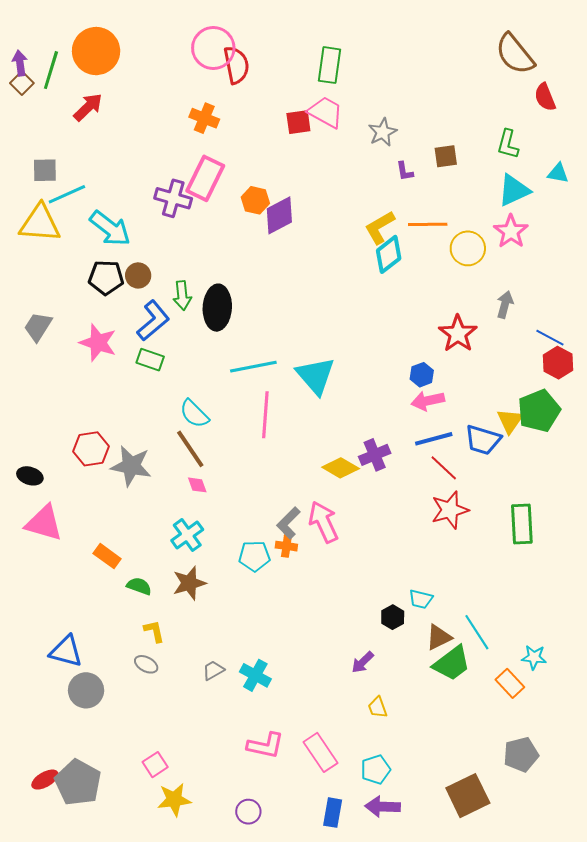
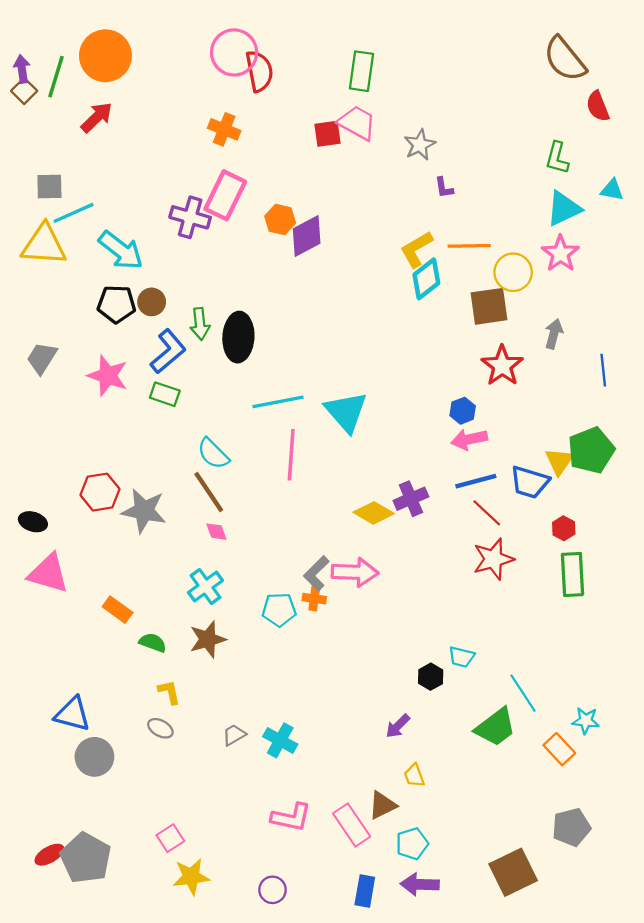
brown square: (446, 156) -> (489, 306), moved, size x1.5
blue line: (550, 338) -> (603, 370), turned 56
red hexagon: (558, 363) -> (564, 528), moved, size x0.7
pink arrow: (324, 522) -> (355, 572), turned 117
brown triangle: (439, 637) -> (382, 805), moved

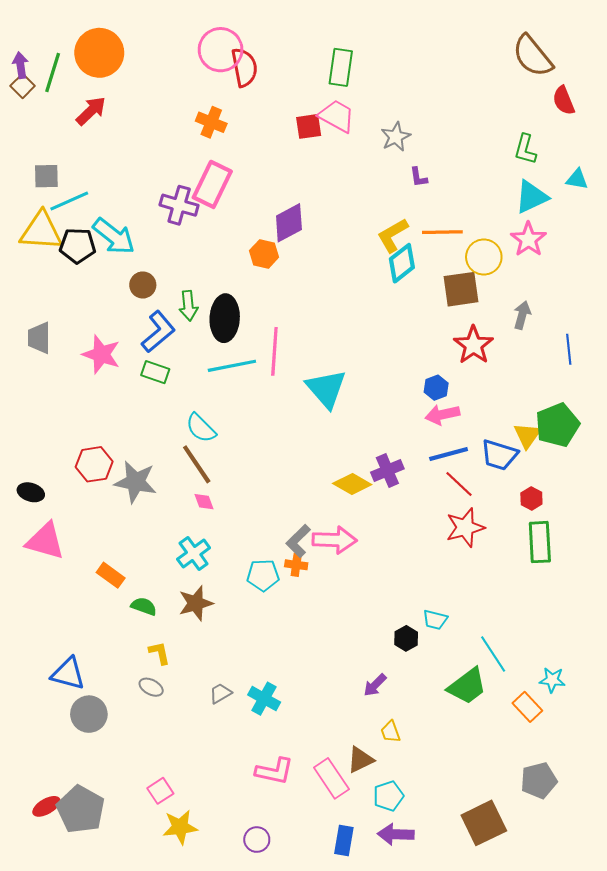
orange hexagon: (280, 220) -> (264, 254), moved
black pentagon: (116, 304) -> (77, 246), moved
gray trapezoid: (42, 358) -> (39, 338), turned -32
cyan line: (278, 402) -> (232, 366), moved
pink line: (291, 455) -> (274, 351), moved

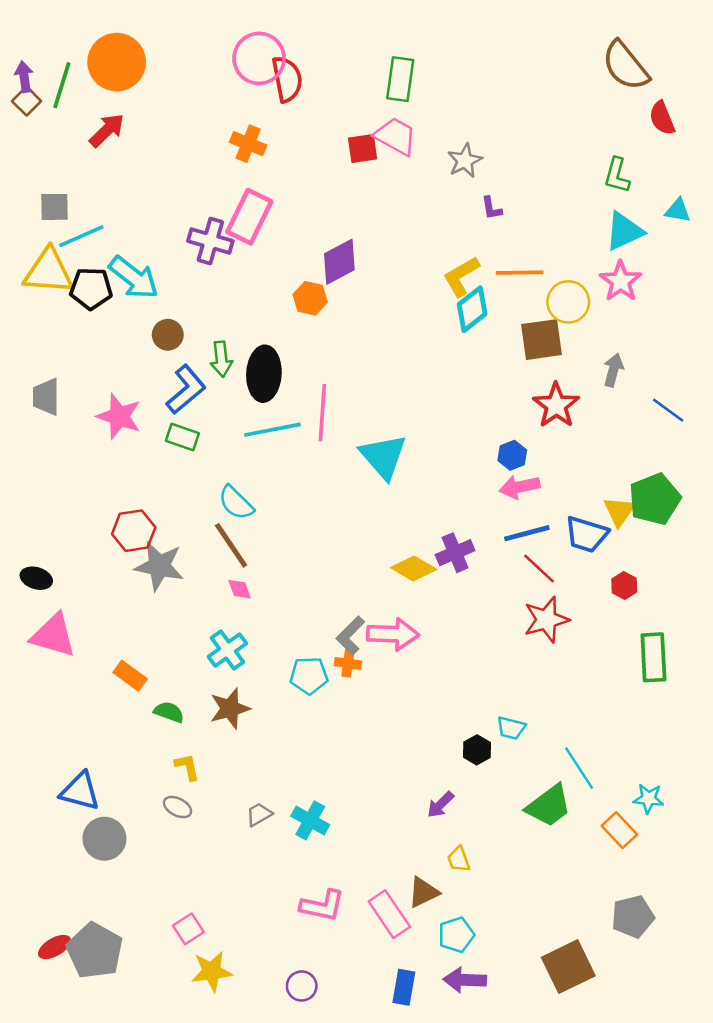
blue line: (569, 349) -> (668, 410), turned -48
red hexagon: (94, 464) -> (134, 531), moved
green rectangle: (540, 542) -> (653, 657), moved

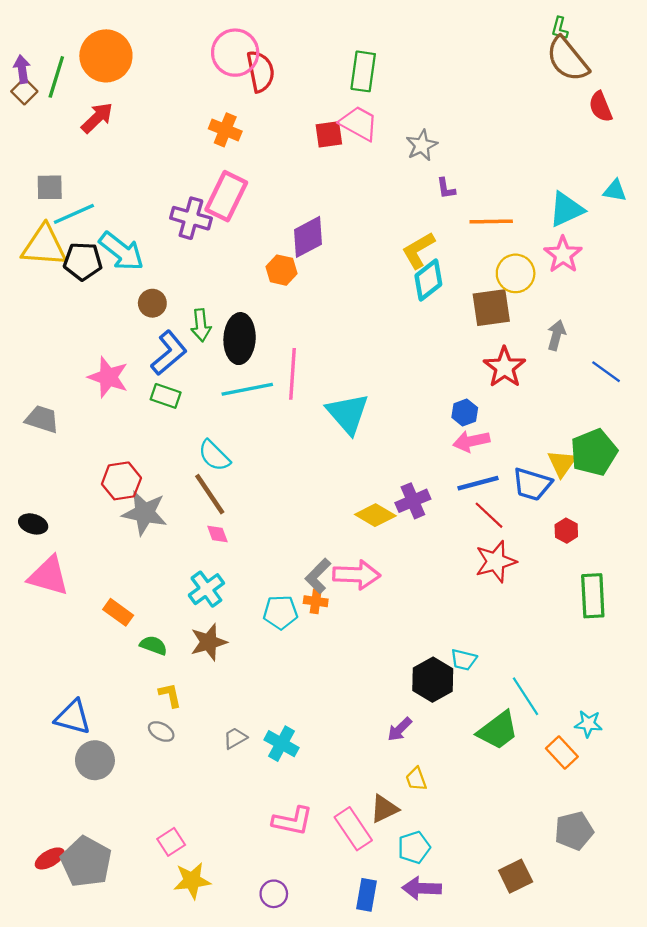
green L-shape: (617, 175) -> (560, 28), moved, size x0.7
orange line: (520, 273) -> (491, 222), moved
gray trapezoid: (46, 397) -> (42, 419), moved, turned 108
black hexagon: (477, 750) -> (433, 680), size x1.6
brown square: (568, 967) -> (516, 876), size x0.7

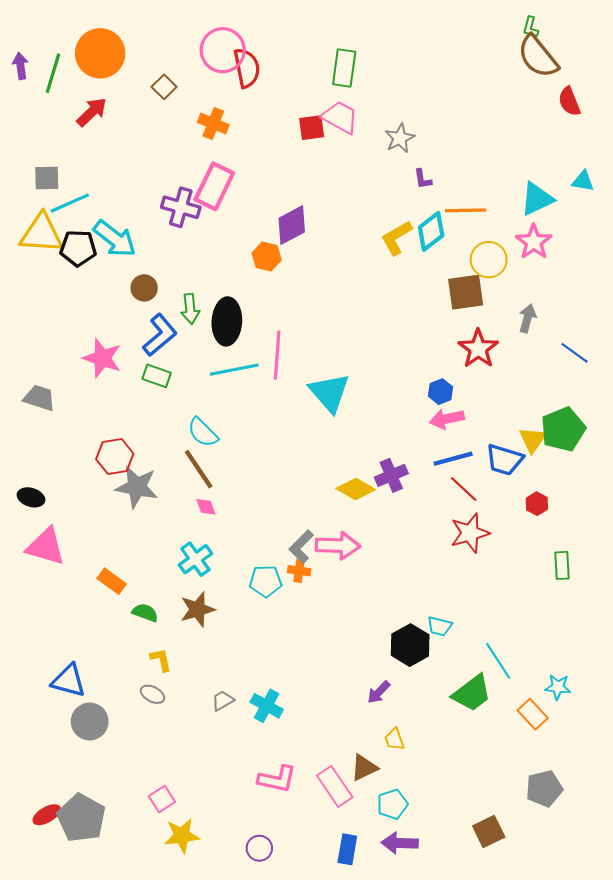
brown square: (24, 91) -> (164, 87), moved
cyan diamond: (428, 280) -> (431, 231), moved
green rectangle: (593, 596) -> (562, 565), size x0.7

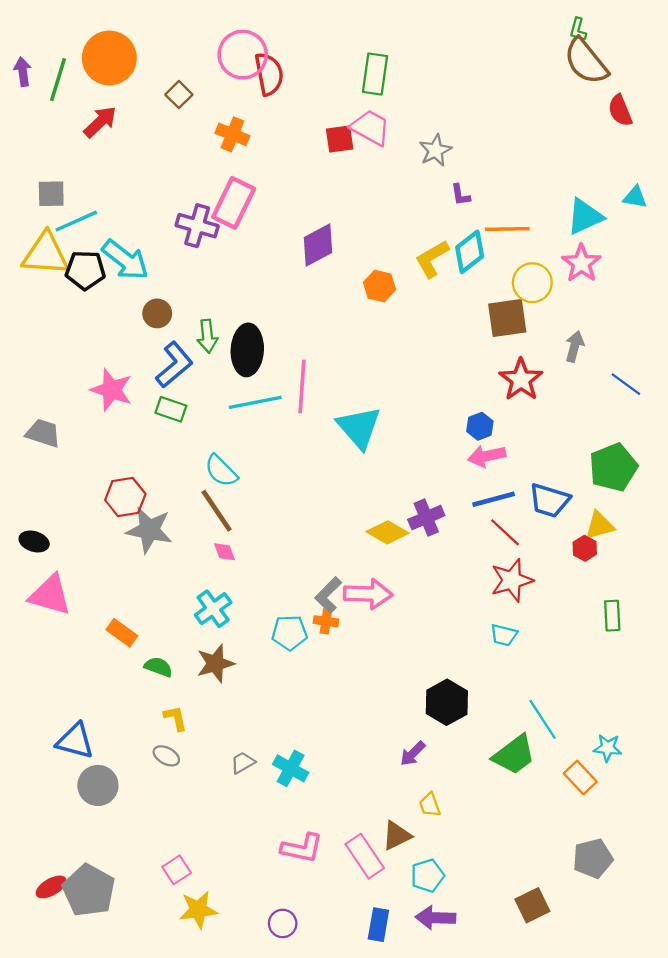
orange hexagon: (267, 257) -> (380, 286), moved
yellow triangle: (533, 440) -> (600, 526), moved, turned 40
cyan trapezoid: (439, 626) -> (504, 635), moved

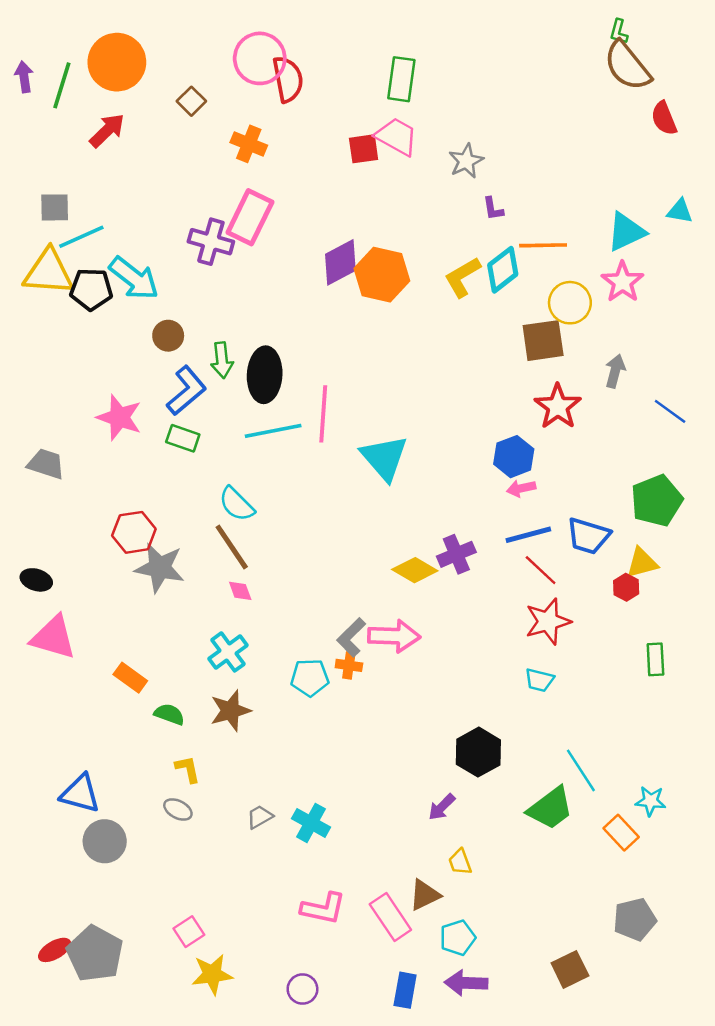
orange hexagon: (380, 286) -> (382, 275), moved, size x1.6
blue hexagon: (480, 426) -> (514, 457), size x1.4
pink arrow: (487, 456) -> (521, 488), size x0.7

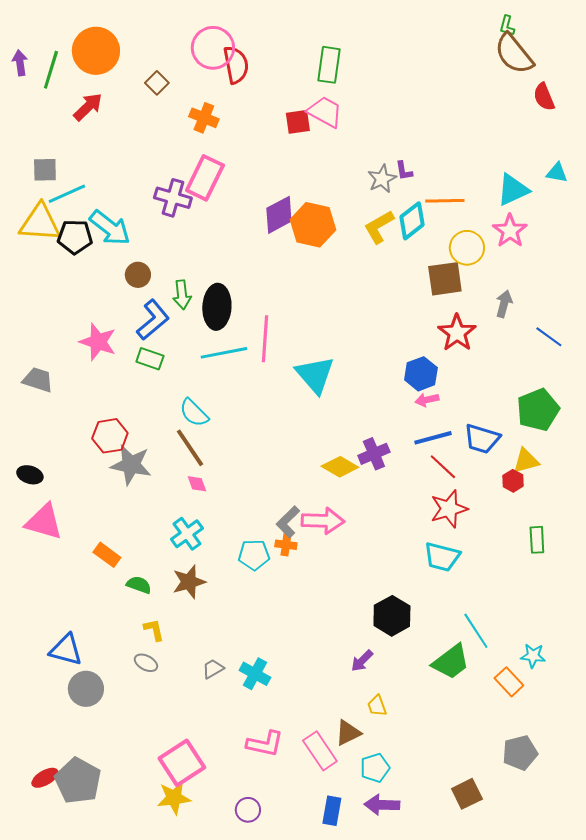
gray star: (466, 161) -> (382, 179), moved
cyan trapezoid: (539, 680) -> (442, 557), size x1.5
pink square: (189, 932) -> (182, 763), moved, size x1.8

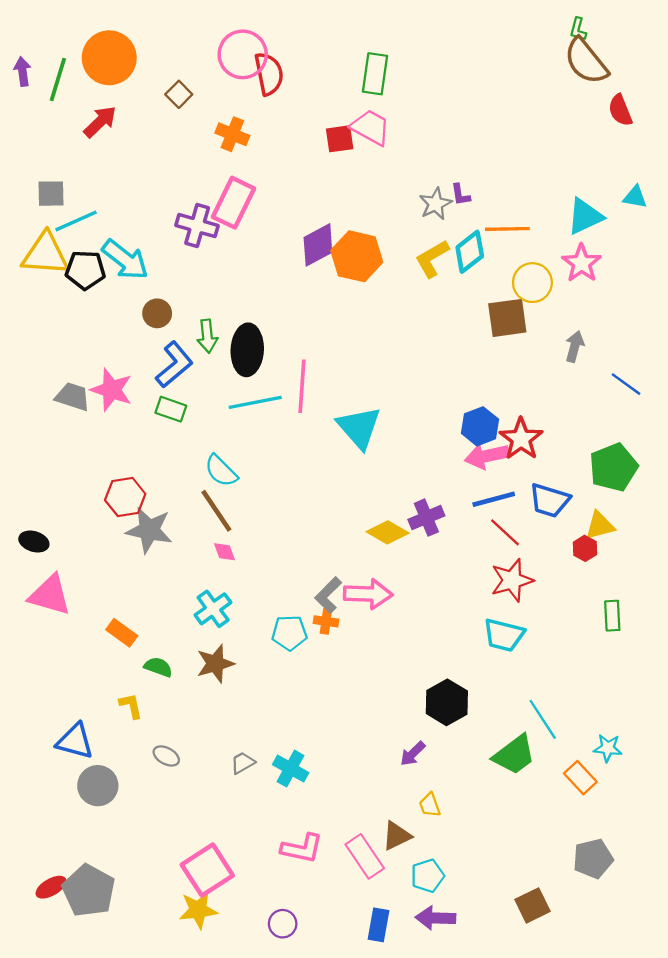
red star: (457, 333) -> (521, 439), moved
gray trapezoid: (38, 380) -> (73, 397), moved
pink arrow: (427, 400) -> (487, 456), size x1.6
yellow L-shape: (154, 630) -> (131, 706), moved

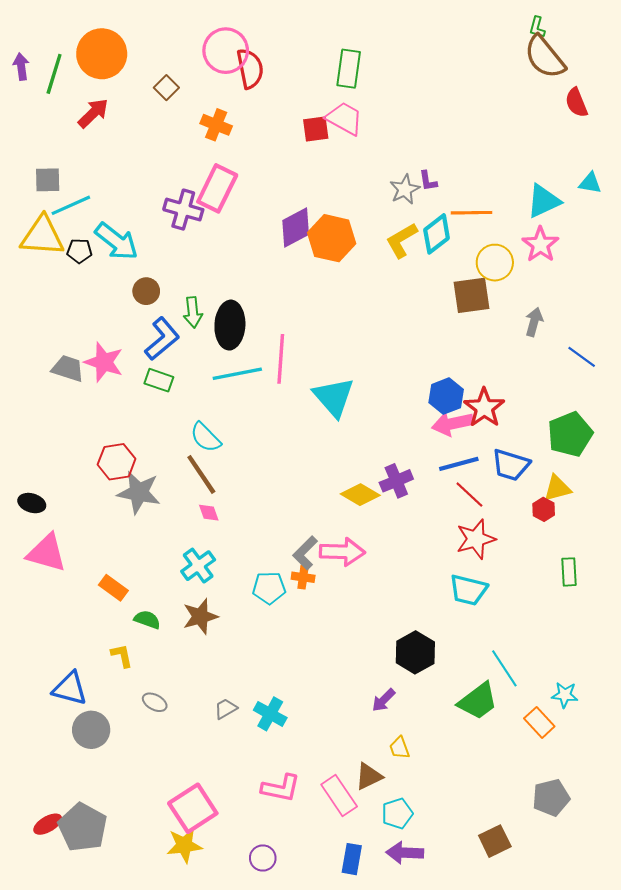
black pentagon: (85, 270) -> (79, 251), size x0.7

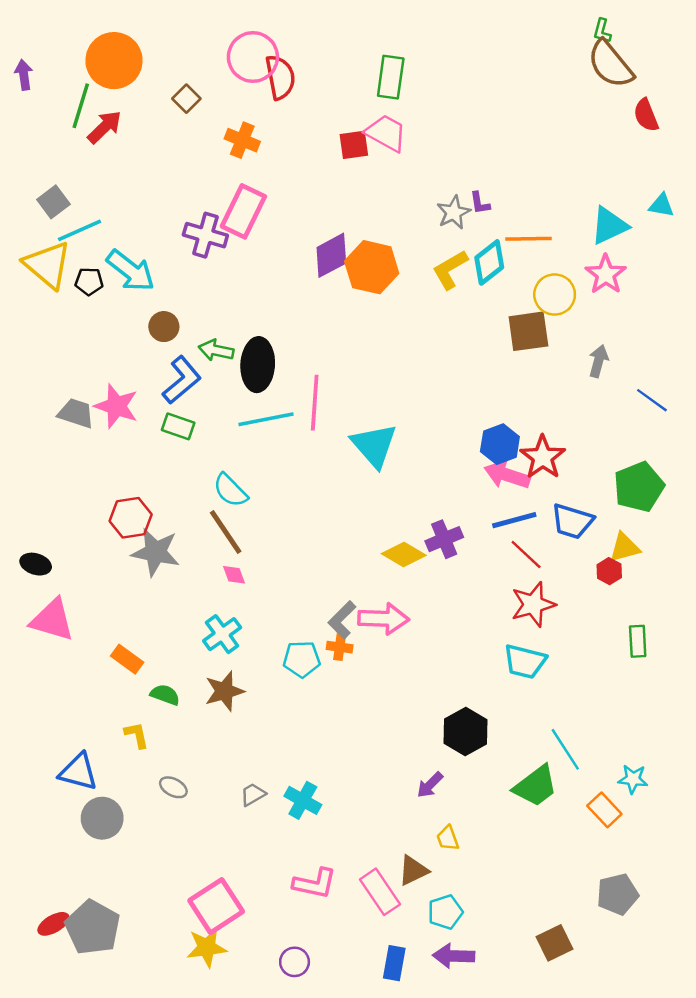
green line: (54, 74) -> (81, 106), moved
gray square: (48, 180) -> (53, 202), turned -36
yellow triangle: (42, 236) -> (48, 265), turned 36
green arrow: (193, 312) -> (216, 350), turned 108
pink arrow: (452, 424) -> (507, 475), turned 30

